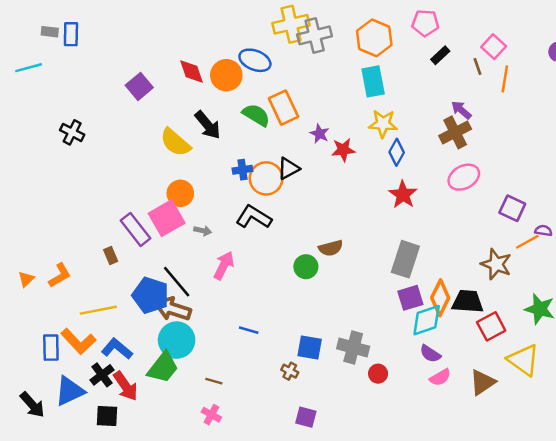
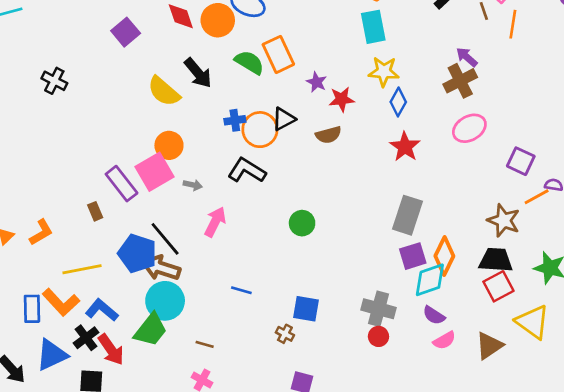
brown semicircle: (331, 248) -> (328, 135), moved
black trapezoid: (468, 302) -> (496, 260), moved
gray cross: (353, 348) -> (378, 309), moved

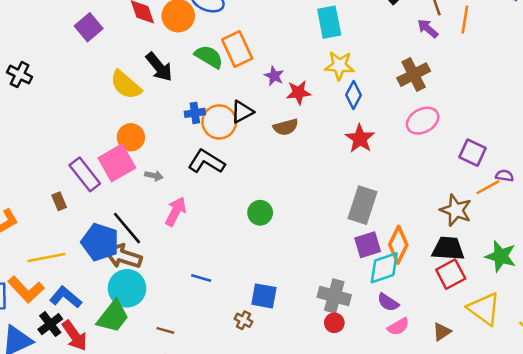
purple arrow: (467, 57) -> (428, 29), moved
brown triangle: (489, 346) -> (442, 332), size x0.7

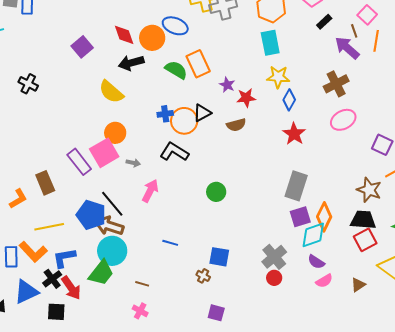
purple arrow: (428, 29) -> (347, 48), size x1.5
black arrow: (159, 67) -> (131, 63), moved, turned 115
brown rectangle: (59, 201) -> (45, 183), moved, size x1.6
gray cross: (334, 296) -> (274, 257), turned 35
blue L-shape: (66, 297) -> (64, 258), turned -50

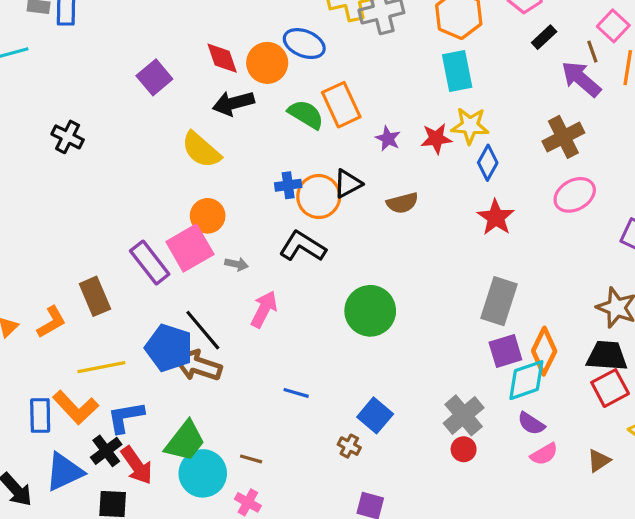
red star: (246, 98) -> (436, 139), moved
green circle: (216, 192) -> (370, 311), size x1.6
cyan circle: (112, 251) -> (203, 473), moved
blue square: (219, 257) -> (375, 415), turned 30

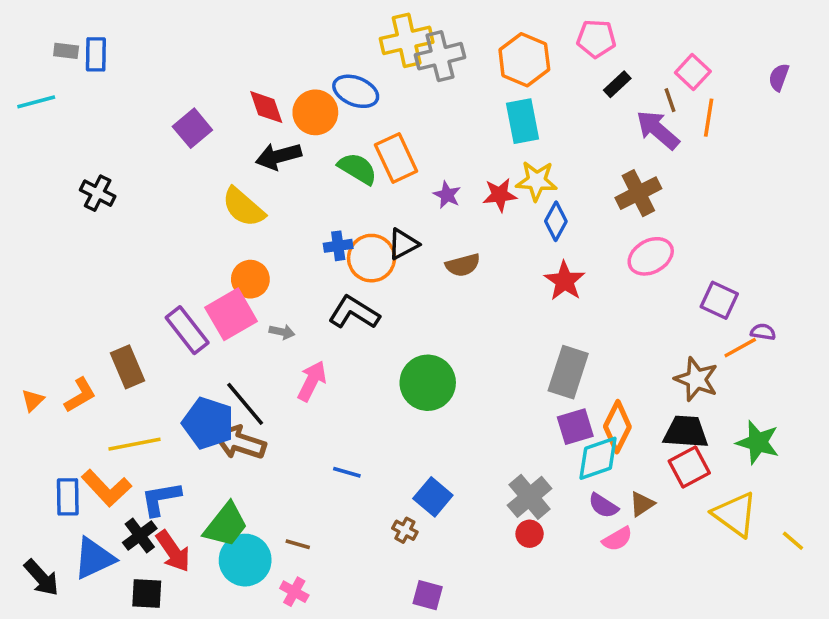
brown triangle: (599, 461) -> (642, 504), moved

